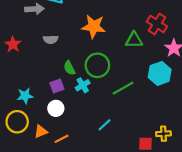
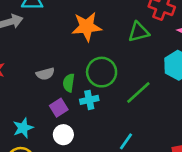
gray semicircle: (51, 39) -> (45, 74), moved
green semicircle: (69, 68) -> (69, 83), turned 48
cyan cross: (83, 85) -> (89, 100), turned 32

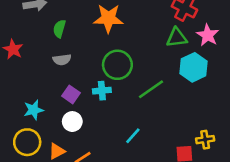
green triangle: (139, 32) -> (177, 38), moved
green semicircle: (69, 83) -> (59, 29), moved
purple square: (59, 108) -> (71, 94), turned -30

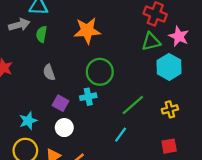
green semicircle: (59, 29) -> (41, 34), moved
gray semicircle: (62, 60) -> (49, 72), turned 84
green line: (151, 89) -> (133, 105), moved
yellow cross: (205, 140) -> (170, 109), moved

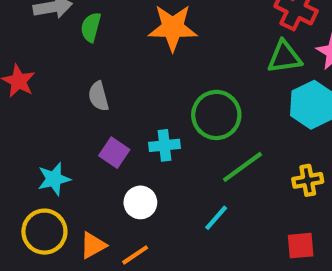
green circle: (100, 72) -> (216, 115), moved
white circle: (64, 128) -> (140, 202), moved

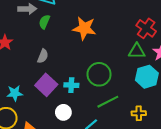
gray semicircle: (98, 96) -> (43, 56), turned -152
purple square: (114, 153) -> (46, 85), size x1.5
white circle: (140, 202) -> (63, 112), moved

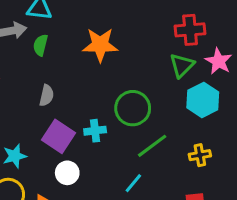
red cross: (146, 28) -> (190, 30), turned -30
green triangle: (137, 51) -> (182, 65), turned -36
white circle: (63, 112) -> (67, 173), moved

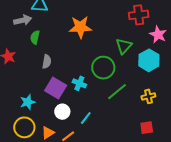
green semicircle: (40, 45) -> (35, 37), moved
green triangle: (182, 65) -> (124, 46), moved
cyan cross: (95, 131) -> (79, 83), turned 32
cyan line: (133, 183) -> (86, 118), moved

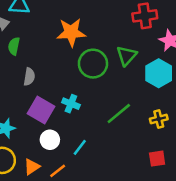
green circle: (103, 68) -> (93, 64), moved

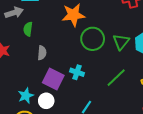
green triangle: (127, 56) -> (121, 42), moved
white circle: (50, 140) -> (46, 101), moved

